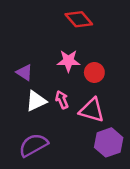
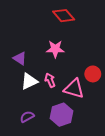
red circle: (94, 72) -> (93, 74), moved
purple hexagon: (109, 142) -> (62, 115), moved
purple semicircle: (33, 145) -> (27, 117), size x0.6

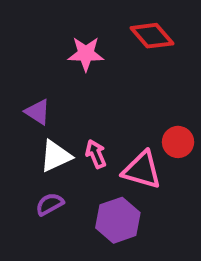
red diamond: (64, 16) -> (152, 36), moved
pink star: (55, 49) -> (86, 54), moved
purple semicircle: (27, 117) -> (50, 204), moved

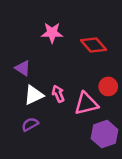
red diamond: (152, 36) -> (94, 45), moved
pink triangle: (142, 170) -> (86, 104), turned -30
purple hexagon: (118, 220) -> (105, 134), moved

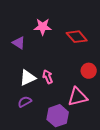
purple triangle: (23, 68) -> (19, 43), moved
pink triangle: (86, 104) -> (78, 97), moved
purple hexagon: (105, 134) -> (58, 116), moved

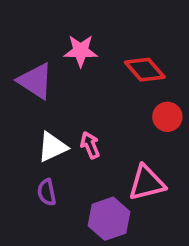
purple triangle: (19, 43) -> (35, 81), size x1.5
red circle: (89, 71) -> (167, 117), moved
purple semicircle: (25, 102) -> (47, 192), turned -72

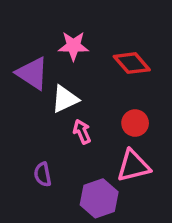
red circle: (167, 117) -> (135, 123), moved
white triangle: (52, 147) -> (65, 99), moved

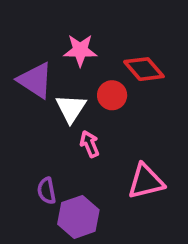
white triangle: (65, 99) -> (71, 108), turned -32
red circle: (135, 123) -> (112, 95), moved
purple hexagon: (99, 198) -> (78, 217), moved

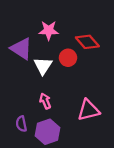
pink arrow: (90, 144) -> (45, 101), moved
purple semicircle: (47, 191) -> (21, 124), moved

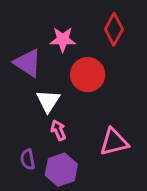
red diamond: (87, 42) -> (114, 29), moved, turned 70
red circle: (68, 58) -> (88, 75), size x1.5
white triangle: (43, 66) -> (48, 101), moved

